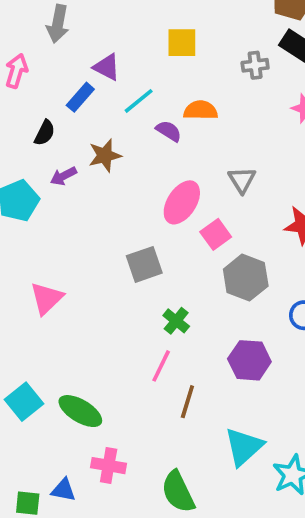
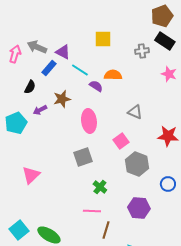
gray arrow: (58, 24) -> (37, 47), moved, turned 102
cyan line: (139, 101) -> (80, 70), turned 72
gray triangle: (242, 180) -> (135, 112), turned -35
pink ellipse: (182, 202) -> (89, 121), moved, turned -40
pink line: (161, 366) -> (92, 211), turned 66

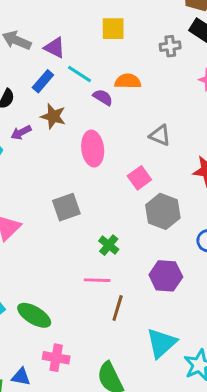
blue rectangle: (49, 68) -> (43, 81), moved
brown star: (62, 99) -> (53, 116), turned 30
gray square: (83, 157) -> (66, 207), moved

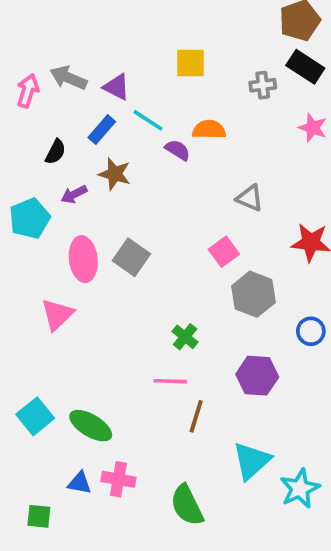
pink ellipse: (93, 149) -> (83, 259), moved
gray square: (66, 207) -> (131, 257), moved, turned -36
blue triangle: (21, 377) -> (80, 483), moved

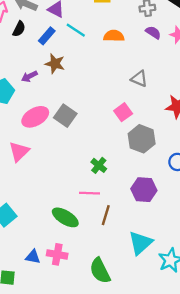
purple semicircle: (178, 150) -> (153, 32), moved
black semicircle: (56, 152) -> (19, 29), moved
pink ellipse: (83, 259) -> (35, 117), turned 68
green ellipse: (91, 426) -> (65, 217), moved

